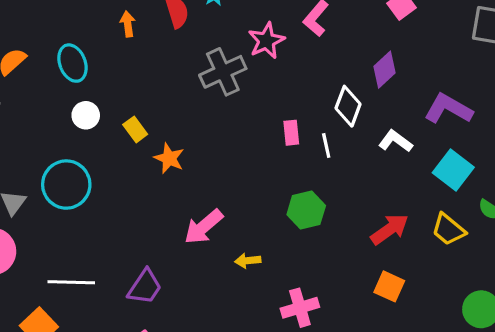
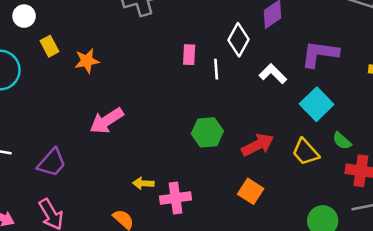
purple L-shape: (448, 109) -> (320, 54), turned -30
yellow rectangle: (135, 129) -> (49, 46), moved
orange star: (169, 158) -> (87, 61), turned 30
green hexagon: (306, 210) -> (207, 132), moved
yellow arrow: (248, 261) -> (143, 183), moved

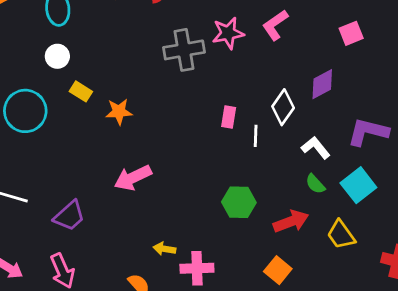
yellow rectangle: (49, 46) -> (81, 91), turned -36
green semicircle: (342, 141) -> (315, 184), moved

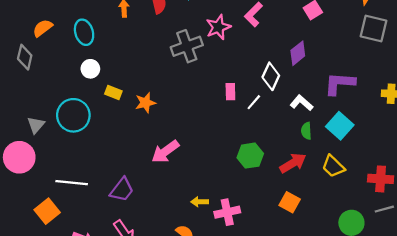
white line: (256, 136) -> (254, 102), turned 49
green semicircle: (315, 184) -> (306, 131), turned 49

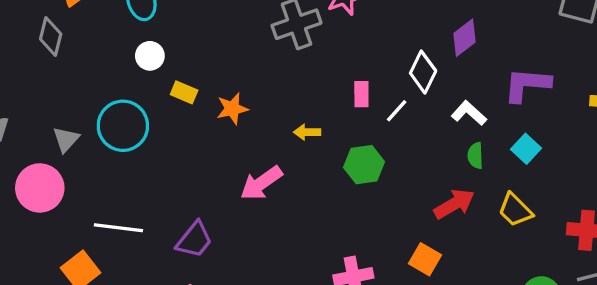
cyan square: (340, 126) -> (526, 149), size x0.7
green hexagon: (250, 156) -> (364, 165), moved
yellow arrow: (200, 202) -> (307, 132), moved
orange square: (290, 202) -> (425, 259), moved

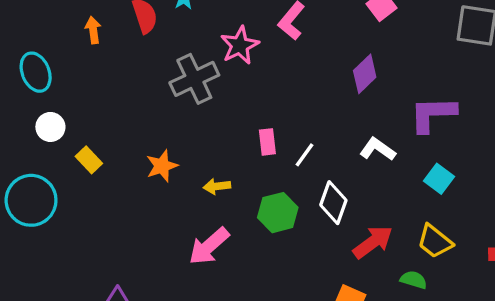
white diamond: (423, 72) -> (333, 203), moved
yellow rectangle: (184, 92) -> (89, 160), turned 30
orange star: (232, 109) -> (162, 166), moved
green semicircle: (475, 156) -> (414, 280), moved, turned 115
pink arrow: (261, 183) -> (209, 246), moved

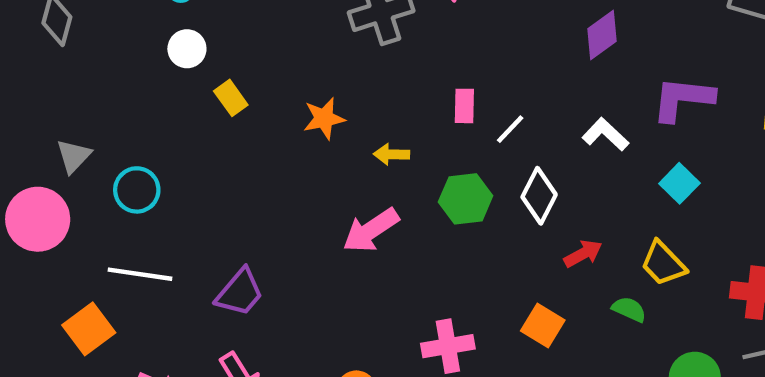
cyan circle: (31, 200) -> (137, 190), moved, size x0.7
red arrow: (373, 242) -> (583, 254), size x0.7

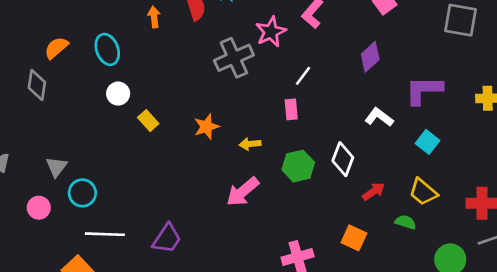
white line: (510, 129) -> (303, 76), moved
cyan circle: (137, 190) -> (82, 193), moved
pink circle: (38, 219) -> (39, 208), size x0.6

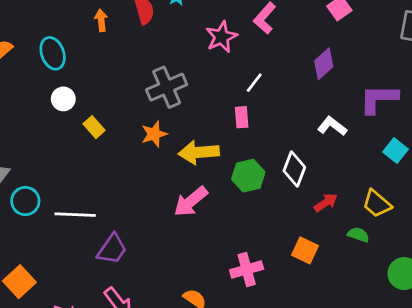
gray cross: (234, 58) -> (167, 87), moved
cyan square: (428, 142) -> (396, 151), moved
yellow arrow: (250, 144) -> (199, 152), size x1.8
white line: (105, 234) -> (75, 215), moved

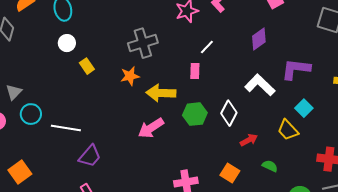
white L-shape: (332, 126) -> (260, 85), size x1.4
yellow trapezoid: (377, 204) -> (288, 130), moved

